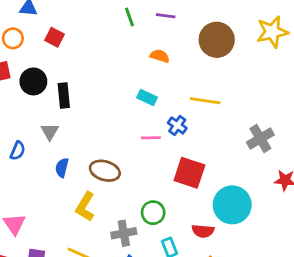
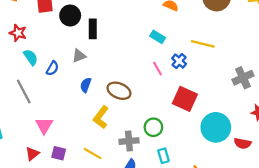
gray triangle: (50, 131) -> (79, 56), turned 32
pink line: (151, 138) -> (157, 69), turned 56
red semicircle: (203, 231) -> (243, 143), moved

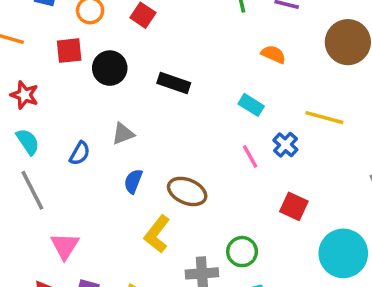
black rectangle: (93, 29) -> (174, 83), moved, turned -72
cyan semicircle: (31, 57) -> (28, 142), moved
red square: (185, 99) -> (294, 206), size x0.7

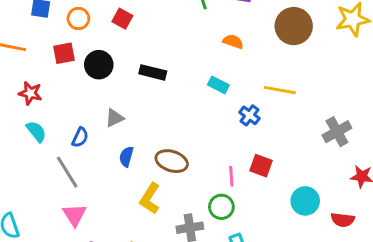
pink line: (250, 156) -> (231, 176), moved, turned 30
gray line: (32, 190) -> (67, 172), moved
cyan circle: (343, 253) -> (305, 201), size x0.7

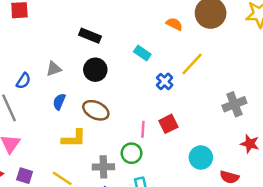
orange semicircle: (233, 41) -> (174, 24), moved
black circle: (99, 65) -> (95, 70), moved
yellow line: (280, 90) -> (192, 64), turned -65
red square: (261, 166) -> (168, 124), turned 36
yellow L-shape: (150, 198) -> (74, 139), turned -130

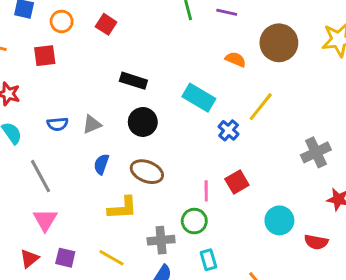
cyan rectangle: (142, 53) -> (199, 98), size x1.5
blue semicircle: (23, 81) -> (58, 124), moved, turned 56

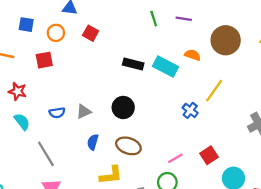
black rectangle: (133, 81) -> (133, 64), moved
cyan rectangle: (199, 98) -> (165, 67), moved
red square: (237, 182) -> (209, 155), moved
pink line: (206, 191) -> (175, 158), turned 63

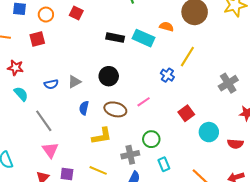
pink line: (175, 158) -> (144, 102), moved

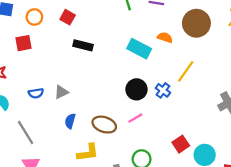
black rectangle: (115, 38) -> (83, 45), moved
black circle: (109, 76) -> (136, 89), moved
red square: (186, 113) -> (181, 144), moved

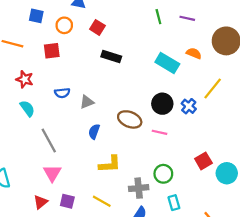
blue semicircle: (36, 93) -> (62, 93), moved
pink line: (135, 118) -> (160, 132), turned 40
brown ellipse: (104, 125) -> (130, 119), moved

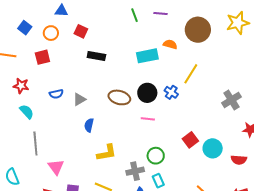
blue square: (36, 16) -> (25, 28), turned 32
cyan rectangle: (167, 63) -> (147, 56), turned -35
brown ellipse: (130, 119) -> (119, 97), moved
gray line: (49, 141) -> (35, 143), moved, turned 30
cyan rectangle: (174, 203) -> (158, 181), moved

